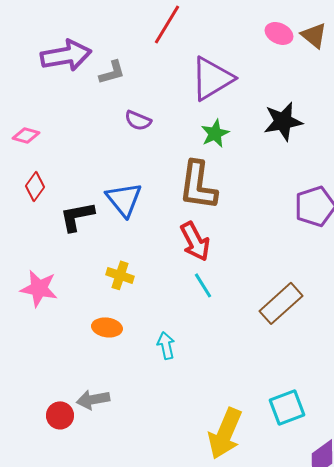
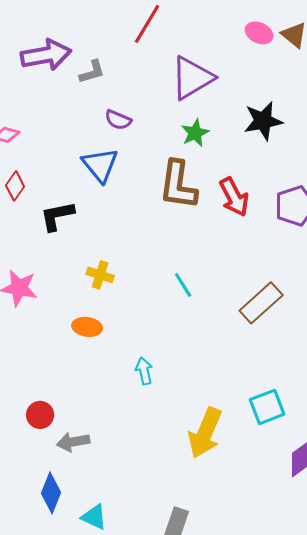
blue triangle: (124, 199) -> (100, 165), moved
red arrow: (195, 241) -> (234, 197), moved
cyan arrow: (166, 345) -> (144, 371), moved
gray arrow: (93, 399) -> (73, 442), moved

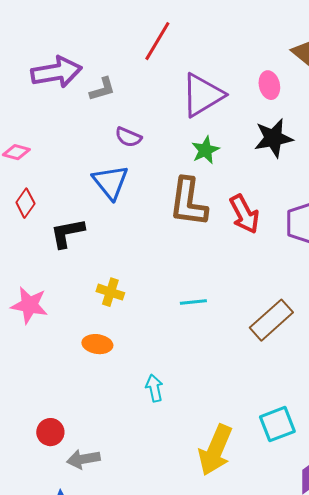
pink ellipse: (259, 33) -> (269, 85), moved, turned 52
cyan line: (183, 285) -> (193, 302), turned -64

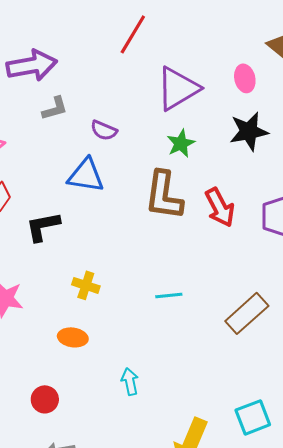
gray L-shape: (102, 89) -> (55, 108), moved
blue triangle: (110, 182) -> (86, 175), turned -42
red circle: (50, 432) -> (45, 399), moved

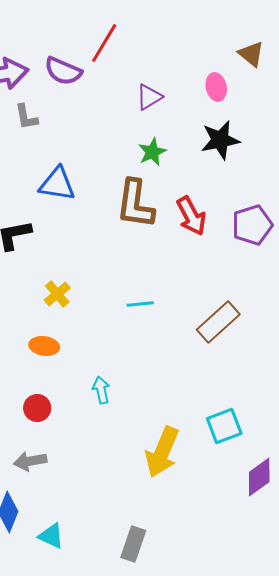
purple triangle: (178, 88) -> (149, 97), size x0.6
gray L-shape: (55, 108) -> (26, 117), turned 96
purple semicircle: (104, 130) -> (63, 71), moved, size x1.4
yellow cross: (86, 285) -> (57, 294), turned 32
red circle: (45, 399) -> (37, 408), moved

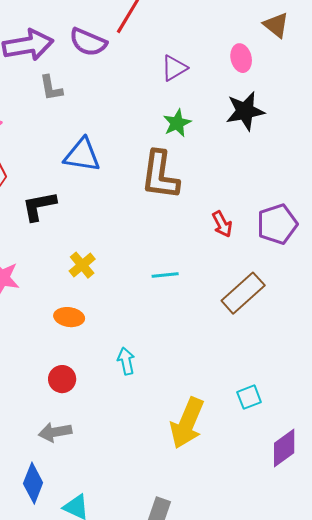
red arrow: (191, 216) -> (222, 224), moved, size x0.7
purple pentagon: (252, 225) -> (277, 224), moved
cyan square: (224, 426) -> (249, 397), size x0.7

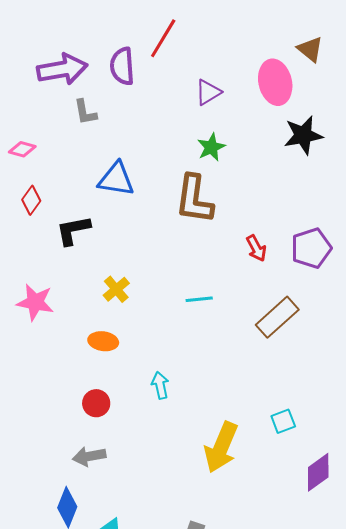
purple semicircle: (88, 42) -> (122, 66), turned 63
pink ellipse: (241, 58) -> (275, 82), size x1.6
black star: (245, 111) -> (303, 135), moved

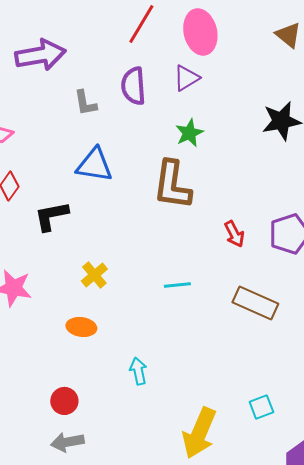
purple semicircle: (122, 66) -> (133, 86), moved
pink ellipse: (275, 82) -> (200, 32), moved
gray L-shape: (85, 112) -> (85, 103), moved
brown rectangle: (277, 317) -> (255, 303), turned 66
red circle: (96, 403) -> (64, 401), moved

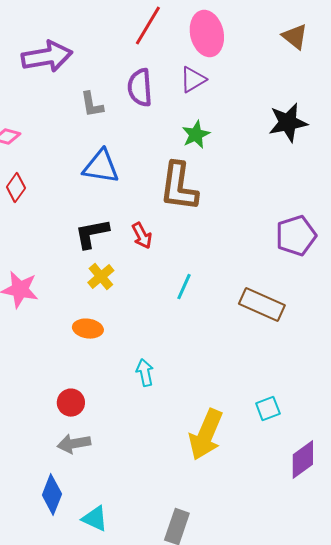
black L-shape: (51, 216) -> (92, 234), moved
red arrow: (234, 234) -> (142, 236), moved
cyan line: (177, 285) -> (184, 287), turned -60

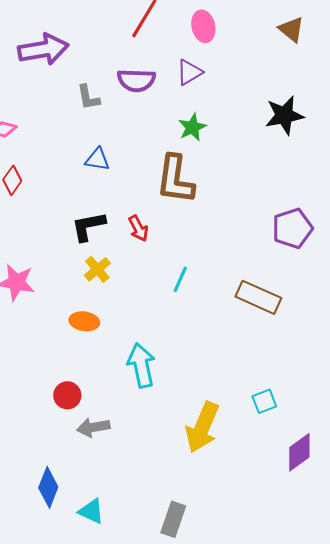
pink ellipse: (207, 34) -> (203, 26), size x0.7
purple semicircle: (140, 88) -> (136, 80), turned -84
blue triangle: (101, 167) -> (97, 159), size x0.7
cyan arrow: (145, 373) -> (141, 365), size x1.6
gray arrow: (74, 444) -> (93, 427), moved

